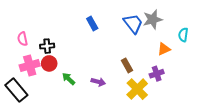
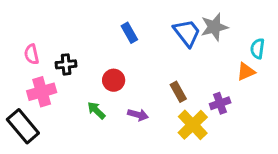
orange triangle: (164, 49) -> (246, 72), moved
red circle: (49, 63) -> (114, 80), moved

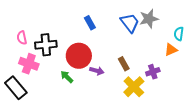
black cross: (66, 64) -> (46, 45), size x1.5
red circle: (114, 80) -> (79, 56), size x1.6
pink cross: (42, 92) -> (29, 64), turned 36
purple arrow: (138, 115) -> (97, 71), moved

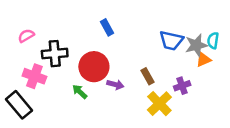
gray star: (149, 19) -> (196, 45), moved
blue trapezoid: (130, 23) -> (171, 40), moved, turned 140
pink semicircle: (22, 38) -> (26, 36), moved, turned 72

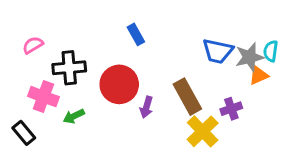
brown rectangle: (148, 76) -> (187, 97), size x1.6
purple arrow: (115, 85) -> (146, 107), turned 91
green arrow: (80, 92) -> (74, 116), moved, turned -70
black rectangle: (19, 105) -> (24, 133), size x0.7

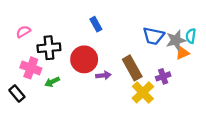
purple arrow: (146, 107) -> (103, 75), turned -112

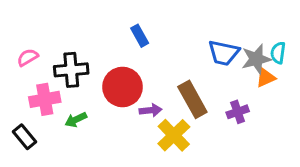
pink semicircle: (23, 32) -> (28, 57), moved
pink cross: (31, 68) -> (45, 99), turned -30
yellow cross: (143, 92) -> (174, 135), moved

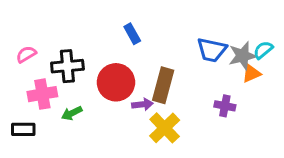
cyan semicircle: (278, 53) -> (263, 50), turned 42
brown rectangle: (192, 99) -> (163, 85), moved, turned 44
purple cross: (238, 112) -> (225, 106), turned 30
black rectangle: (25, 137) -> (23, 129), turned -50

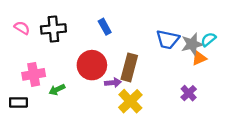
pink semicircle: (26, 54) -> (22, 28), moved, turned 63
black cross: (67, 66) -> (53, 29), moved
purple cross: (225, 106) -> (189, 93), moved, turned 35

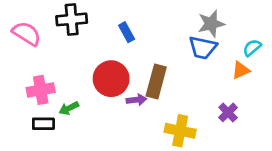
pink semicircle: (22, 28) -> (27, 34), size x1.5
black cross: (53, 29) -> (72, 19), moved
gray star: (192, 44) -> (211, 24), moved
yellow cross: (130, 101) -> (180, 131), moved, turned -35
black rectangle: (18, 102) -> (43, 124), moved

